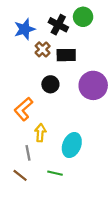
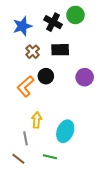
brown cross: (43, 49) -> (33, 52), moved
purple circle: (93, 85) -> (85, 77), size x0.7
orange L-shape: (23, 109) -> (25, 86), moved

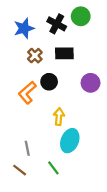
yellow arrow: (37, 120) -> (59, 117), moved
green line: (50, 157) -> (53, 168), turned 40

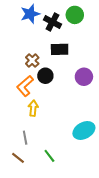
blue star: (24, 28) -> (30, 14), moved
brown cross: (35, 56) -> (32, 61), moved
yellow arrow: (59, 117) -> (33, 108), moved
cyan ellipse: (70, 141) -> (84, 130), moved, turned 40

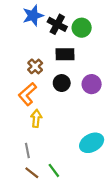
green circle: (75, 15) -> (82, 28), moved
black circle: (45, 76) -> (62, 83), moved
brown line: (18, 158) -> (32, 173), moved

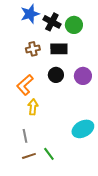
brown cross: (35, 66) -> (33, 49), moved, turned 32
brown line: (32, 173) -> (29, 156), turned -56

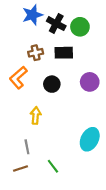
black circle: (56, 75) -> (52, 84), moved
orange L-shape: (25, 85) -> (18, 78), moved
cyan ellipse: (83, 129) -> (90, 139), turned -35
brown line: (29, 156) -> (20, 168), moved

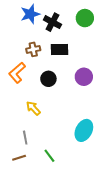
green circle: (80, 27) -> (85, 18), moved
yellow arrow: (36, 115) -> (33, 108), turned -49

